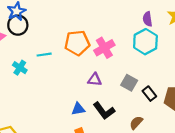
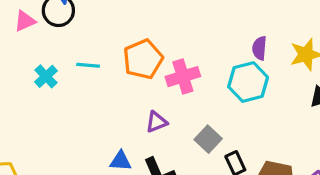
orange pentagon: (77, 43) -> (143, 59), turned -30
purple triangle: (95, 80) -> (156, 122), turned -40

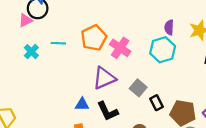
pink triangle: (25, 21) -> (26, 20), moved
pink cross: (183, 77) -> (120, 48), turned -36
purple triangle: (156, 122) -> (104, 78), size x1.6

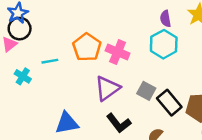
black rectangle: (156, 103) -> (169, 103), size x1.5
blue triangle: (82, 104) -> (67, 123), moved, size x1.5

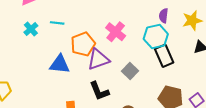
orange pentagon: (87, 47) -> (83, 44), moved
black rectangle: (169, 103) -> (164, 56), moved
blue triangle: (67, 123) -> (60, 64), moved

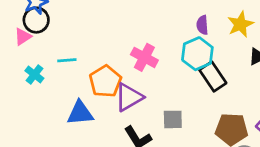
gray square: (130, 71) -> (173, 119), moved, turned -35

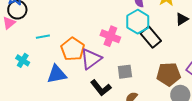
pink cross: (144, 57) -> (110, 36), moved
cyan cross: (34, 74) -> (23, 60), moved

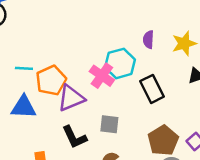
cyan hexagon: (138, 22) -> (120, 63), moved
cyan line: (43, 37) -> (24, 68), moved
brown pentagon: (169, 74) -> (163, 141), turned 30

